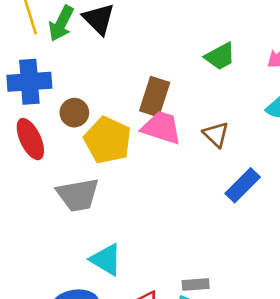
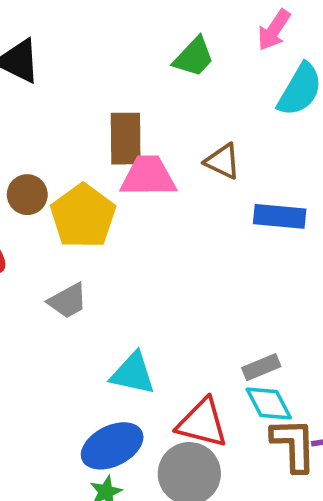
yellow pentagon: (108, 140) -> (83, 216), turned 30
blue rectangle: (243, 185) -> (280, 216), turned 69
gray trapezoid: (78, 195) -> (68, 301), size x0.7

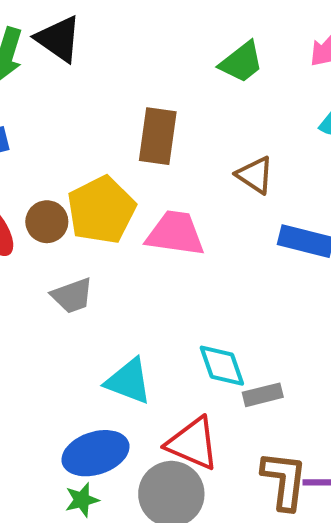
pink trapezoid: (148, 176) -> (175, 233), moved
brown circle: (27, 195) -> (47, 222), moved
cyan diamond: (269, 404) -> (222, 366), moved

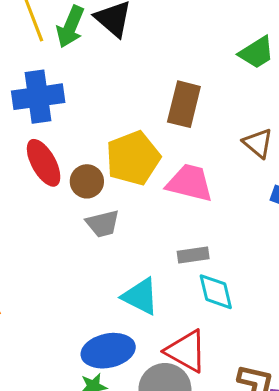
brown circle: (47, 222) -> (87, 181), moved
gray rectangle: (263, 395) -> (193, 255), moved

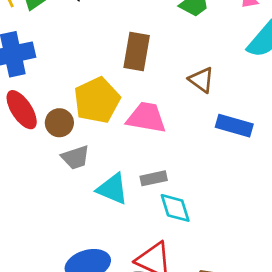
cyan triangle: (140, 296) -> (113, 189), moved

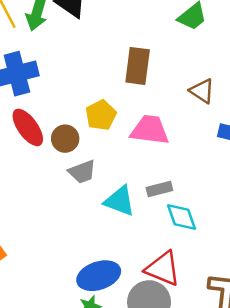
yellow pentagon: (97, 100) -> (101, 115), size x0.7

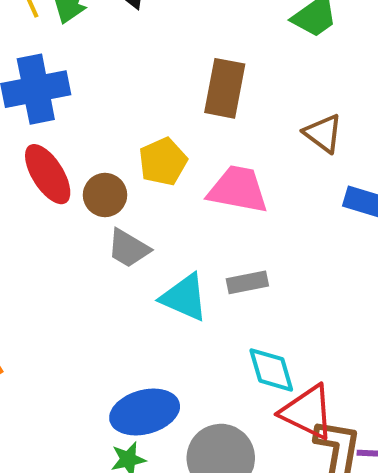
gray trapezoid: (82, 172) -> (128, 248), turned 48
cyan diamond: (182, 217) -> (271, 370), moved
red triangle: (163, 269) -> (307, 412), moved

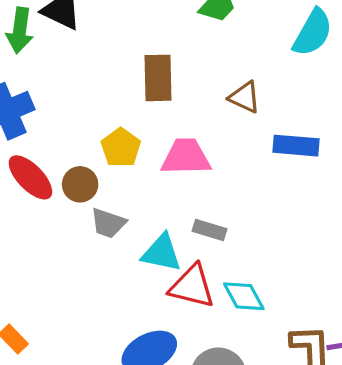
gray rectangle: (247, 282) -> (210, 230), turned 40
red triangle: (307, 412) -> (192, 286), moved

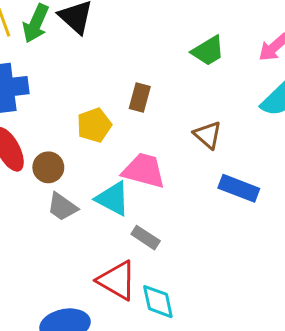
brown rectangle: (158, 78) -> (140, 97), size x0.7
yellow pentagon: (121, 148) -> (94, 125), moved
cyan triangle: (161, 253) -> (113, 199), moved

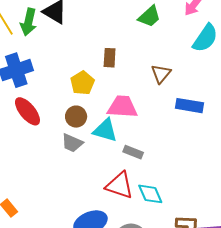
brown triangle: (208, 135) -> (161, 74), turned 40
brown circle: (48, 167) -> (76, 117), moved

